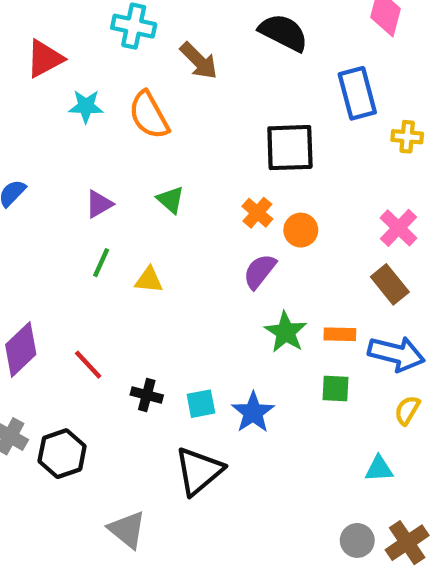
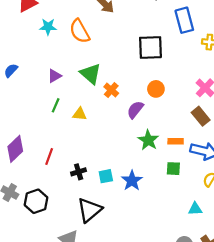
green triangle: (171, 200) -> (91, 74), size x1.5
orange cross: (257, 213) -> (111, 90), moved
red line: (88, 365) -> (49, 157), turned 63
black cross: (147, 395) -> (79, 172), turned -32
black triangle: (199, 471) -> (89, 210), moved

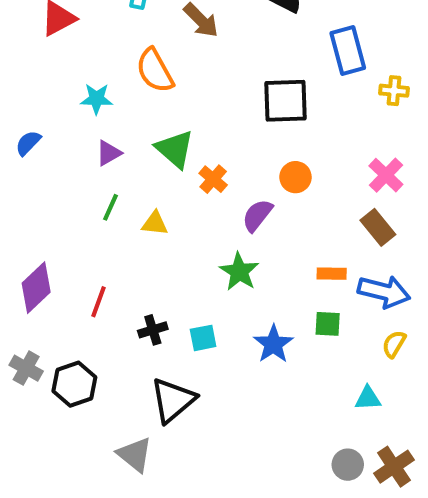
cyan star: (48, 27) -> (96, 99), moved
green star: (148, 140) -> (239, 272), moved
blue star: (132, 181) -> (273, 344), moved

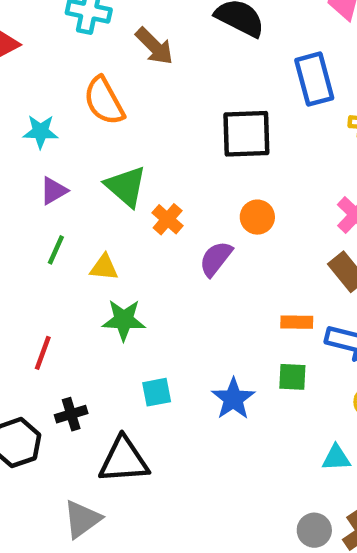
green star: (239, 272) -> (124, 320), moved, turned -30
black cross: (153, 330) -> (71, 414), moved
black triangle: (173, 400) -> (124, 460), turned 36
gray triangle: (135, 455) -> (82, 519), turned 45

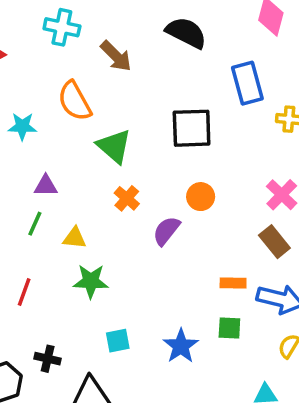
green triangle: (126, 186) -> (114, 146), moved
purple triangle: (54, 191) -> (46, 186), moved, turned 30
red line: (43, 353) -> (24, 292), moved
black cross: (71, 414) -> (48, 359), turned 30

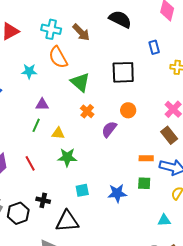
cyan cross: (62, 27) -> (51, 29), moved
blue rectangle: (247, 83) -> (154, 47), size x0.6
red line: (24, 292) -> (30, 163), turned -49
blue star: (181, 346) -> (117, 193), turned 30

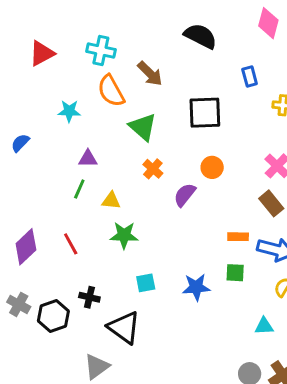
brown arrow: (81, 32) -> (150, 74), moved
black triangle: (67, 221) -> (124, 328), turned 40

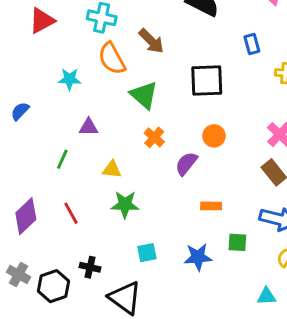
green line: (79, 189) -> (62, 159), moved
orange rectangle: (238, 237) -> (211, 206), moved

